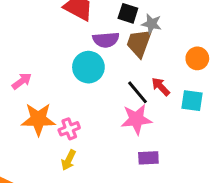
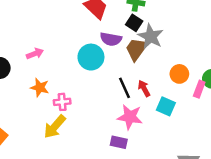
gray star: (152, 24) -> (151, 36), size x1.5
orange star: (38, 119) -> (40, 87), size x0.7
pink star: (136, 119) -> (130, 117), moved
yellow arrow: (68, 160) -> (55, 127), size x1.5

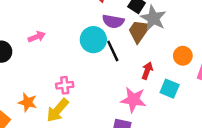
orange star: (40, 87) -> (28, 102), moved
black line: (124, 88) -> (113, 51), moved
red arrow: (144, 88) -> (147, 71), turned 49

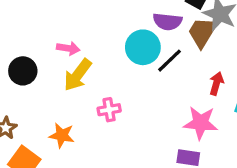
pink arrow: (37, 37) -> (68, 48), turned 35
black line: (113, 51) -> (169, 61), turned 75
yellow arrow: (57, 110) -> (78, 75), moved

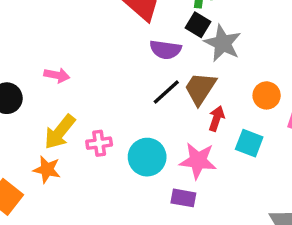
brown trapezoid: (202, 32) -> (200, 89), moved
cyan circle: (143, 47) -> (147, 157), moved
yellow arrow: (78, 75) -> (60, 132), moved

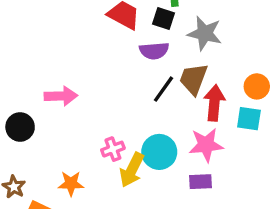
black square: (198, 25) -> (164, 18), moved
pink arrow: (57, 75) -> (61, 96), size x1.4
orange circle: (267, 95) -> (257, 86), moved
red arrow: (216, 118) -> (214, 103), size x1.5
yellow arrow: (60, 132) -> (132, 170), moved

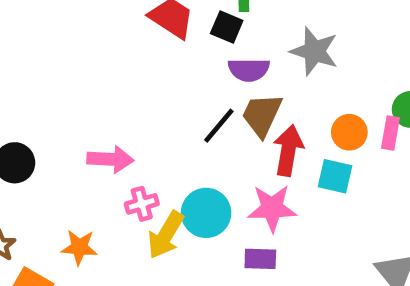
gray star: (205, 33) -> (314, 51), moved
purple semicircle: (154, 51) -> (249, 70), moved
pink arrow: (61, 96) -> (110, 159), moved

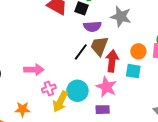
pink star: (272, 208) -> (106, 87), turned 30

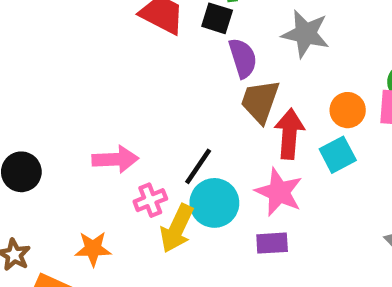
purple semicircle: (92, 26) -> (243, 58), turned -102
black line: (81, 52) -> (198, 166), moved
cyan square: (133, 71) -> (338, 155), turned -35

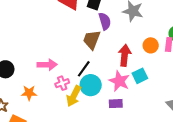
brown trapezoid: (260, 101) -> (92, 40), moved
cyan square: (338, 155) -> (140, 76), moved
orange star: (93, 249) -> (29, 93), moved

